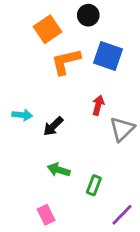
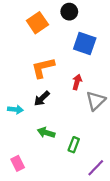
orange L-shape: (66, 62) -> (43, 68), moved
cyan arrow: (22, 115) -> (15, 110), moved
pink rectangle: (46, 215) -> (18, 163), moved

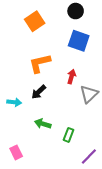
black circle: (69, 12) -> (76, 11), moved

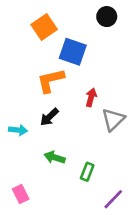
black circle: (76, 11) -> (107, 17), moved
blue square: (79, 41) -> (73, 52), moved

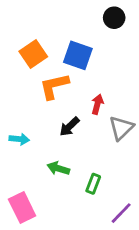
orange square: (44, 27) -> (33, 54), moved
black arrow: (49, 117) -> (69, 127), moved
pink rectangle: (21, 194) -> (22, 207), size x1.5

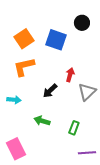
black circle: (114, 18) -> (82, 23), moved
orange L-shape: (54, 86) -> (24, 67), moved
green rectangle: (93, 184) -> (74, 128), moved
purple line: (121, 213) -> (87, 153), turned 42

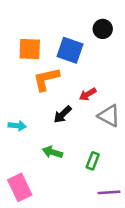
orange square: (24, 39) -> (30, 49), turned 36
orange L-shape: (24, 67) -> (46, 79), moved
red arrow: (70, 75) -> (88, 94), turned -136
gray triangle: (87, 92) -> (109, 116), turned -48

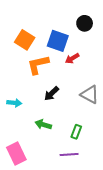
orange square: (30, 49) -> (25, 40), turned 30
red arrow: (88, 94) -> (72, 58), moved
purple line: (109, 192) -> (69, 154), moved

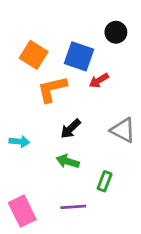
green arrow: (43, 125) -> (68, 161), moved
purple line: (69, 154) -> (73, 207), moved

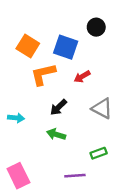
red arrow: (99, 80) -> (82, 77), moved
green rectangle: (105, 181) -> (99, 153), moved, turned 49
purple line: (73, 207) -> (75, 176), moved

